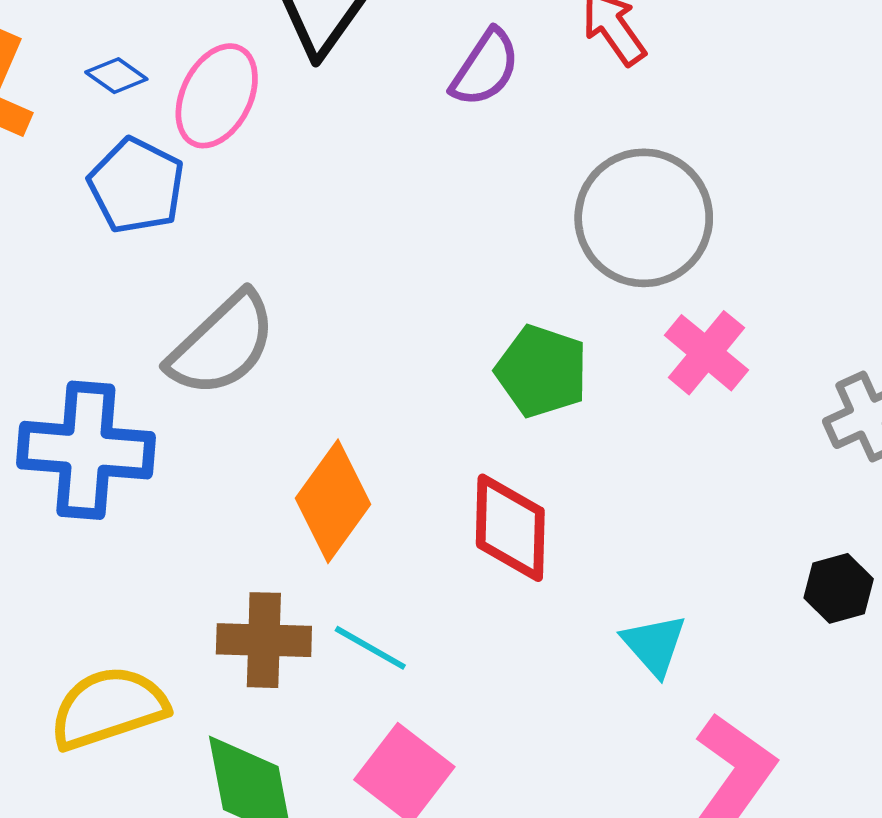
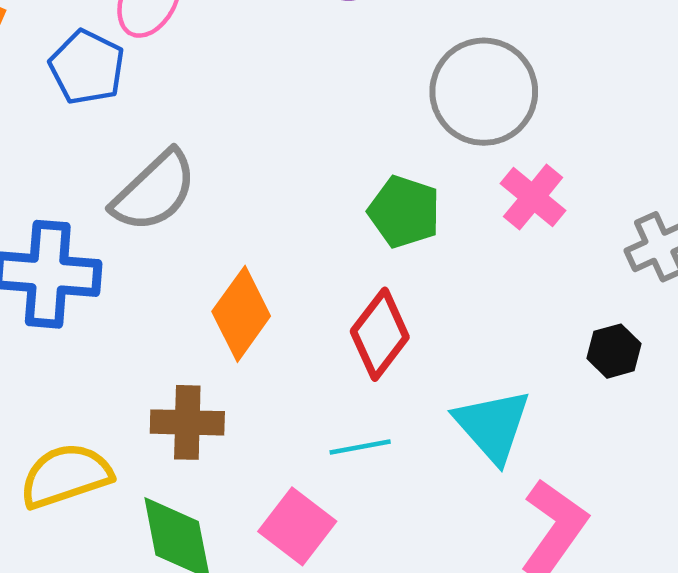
red diamond: (510, 528) -> (380, 334), turned 36
black hexagon: (839, 588) -> (614, 351), moved
cyan triangle: (654, 645) -> (493, 426), size x1.5
cyan line: (370, 648) -> (360, 447), moved, turned -40

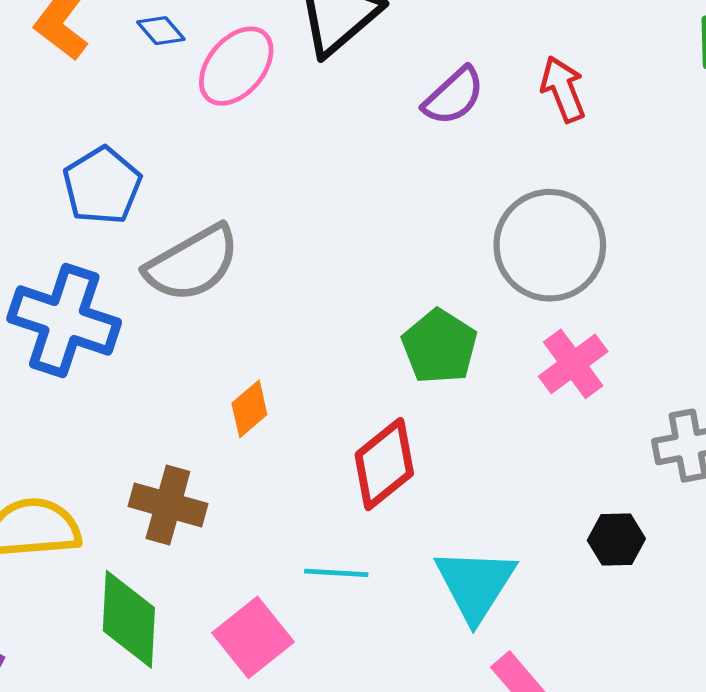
blue pentagon: (87, 67) -> (102, 186), moved
orange diamond: (241, 314) -> (249, 409), size x0.6

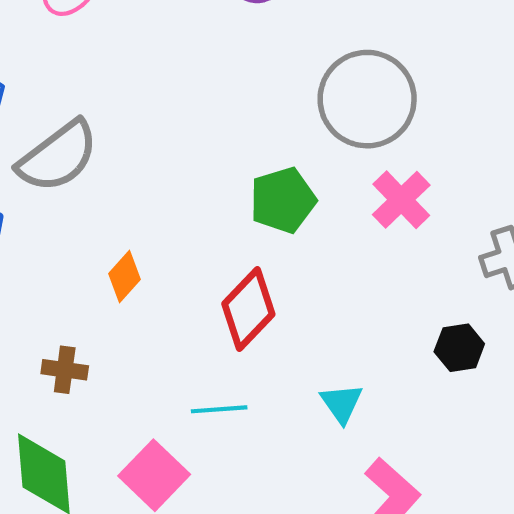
green pentagon: (439, 347) -> (283, 200), turned 30
brown cross: (168, 505) -> (65, 370), size x0.7
cyan triangle: (475, 584) -> (342, 403), size x0.6

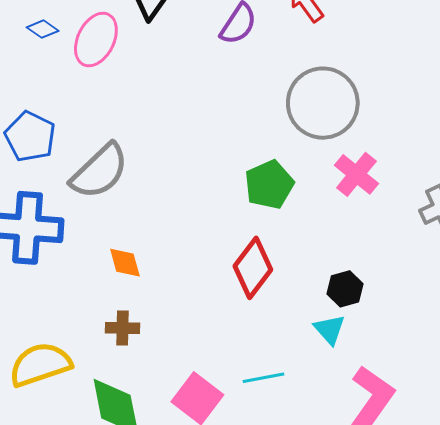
orange diamond: (124, 277) -> (125, 263), moved, turned -51
black hexagon: (459, 348) -> (345, 289), moved
cyan line: (219, 409) -> (263, 378), moved

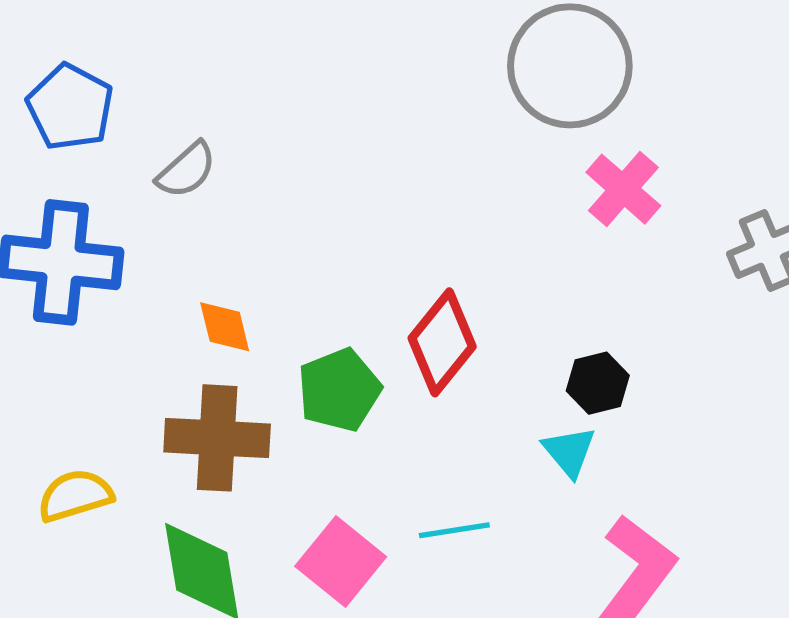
gray semicircle: (100, 171) -> (186, 170), size x0.6
green pentagon: (269, 185) -> (339, 390), moved
brown cross: (122, 328) -> (217, 438), size x1.8
yellow semicircle: (40, 364) -> (75, 495), size x0.7

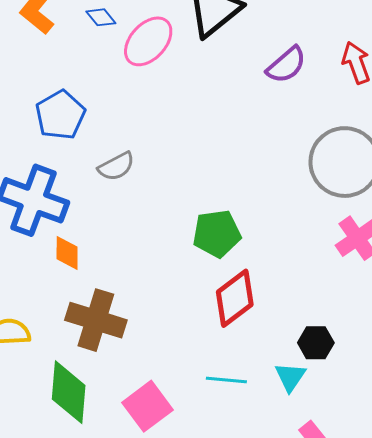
orange diamond: (225, 327) -> (67, 253), moved
green pentagon: (339, 390) -> (217, 234), moved
cyan line: (454, 530) -> (226, 380), moved

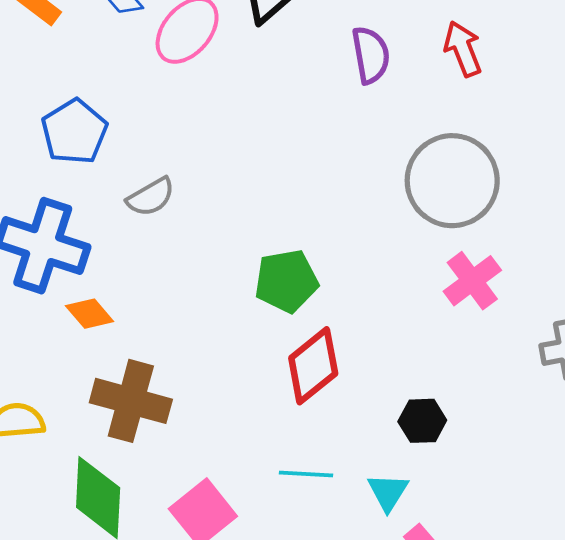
purple semicircle: (286, 65) -> (371, 55), turned -57
orange diamond: (67, 253) -> (90, 314), turned -39
cyan triangle: (290, 377) -> (388, 492), moved

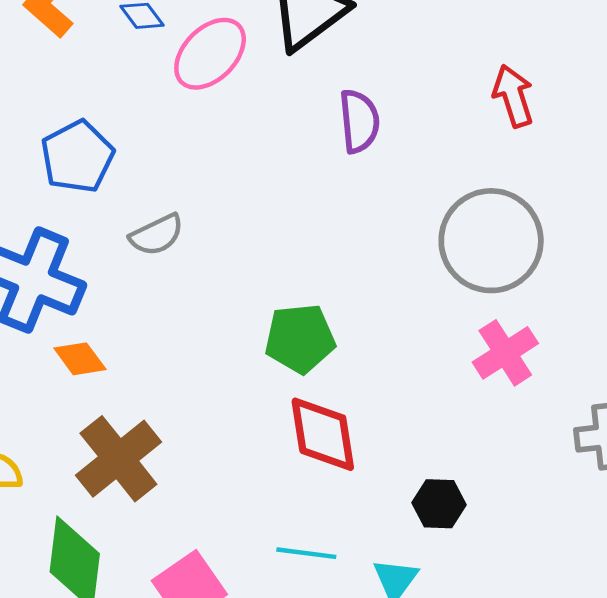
purple semicircle: (371, 55) -> (359, 121), moved
red diamond: (313, 366) -> (323, 434), turned -64
brown cross: (131, 401) -> (118, 459), turned 32

